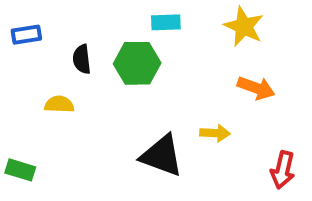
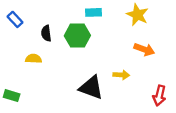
blue rectangle: (26, 35) -> (15, 19), turned 56

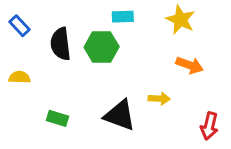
black semicircle: (46, 33) -> (61, 44), size x1.5
yellow semicircle: (33, 59) -> (20, 77), moved
green rectangle: (12, 96) -> (57, 118), moved

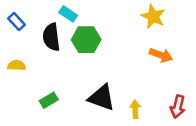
cyan rectangle: (123, 17) -> (68, 14), moved, turned 36
yellow arrow: (159, 99) -> (135, 109), moved, turned -96
green rectangle: (57, 118) -> (49, 100), turned -48

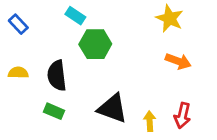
black semicircle: (51, 37) -> (57, 76), moved
green rectangle: (49, 100) -> (54, 111), turned 54
red arrow: (178, 107) -> (182, 115), moved

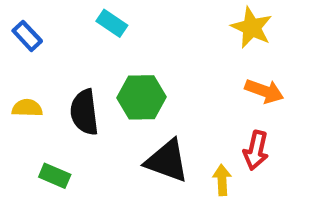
green hexagon: (95, 44) -> (142, 97), moved
green rectangle: (54, 111) -> (55, 176), moved
red arrow: (182, 115) -> (256, 150), moved

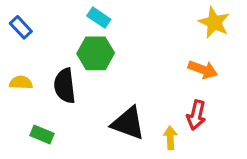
cyan rectangle: (112, 23) -> (99, 18), moved
yellow star: (252, 27) -> (214, 22), moved
green hexagon: (142, 97) -> (96, 53), moved

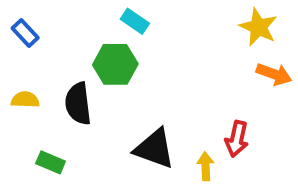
cyan rectangle: (99, 18) -> (135, 21), moved
orange arrow: (203, 70) -> (274, 74), moved

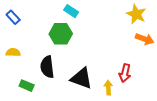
black semicircle: (78, 104) -> (47, 67), moved

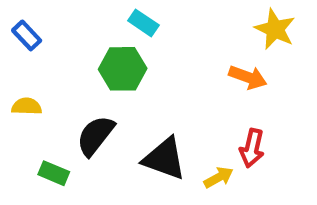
orange arrow: (145, 39) -> (248, 77), moved
black semicircle: (47, 67) -> (95, 136), turned 45
yellow arrow: (108, 88) -> (219, 177), turned 64

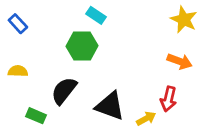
orange arrow: (248, 77) -> (180, 61), moved

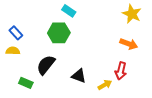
blue rectangle: (18, 24) -> (16, 33), moved
black triangle: (110, 106) -> (79, 76), size x0.7

